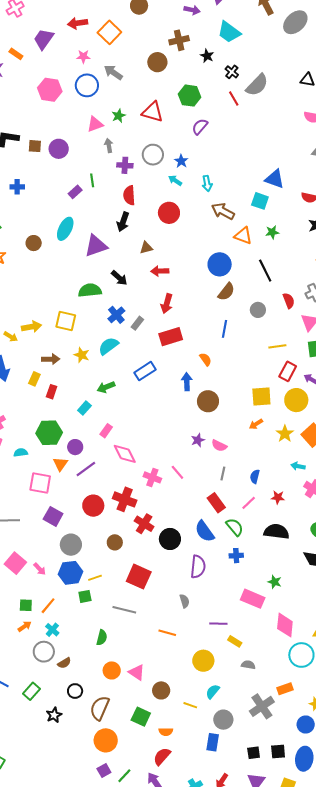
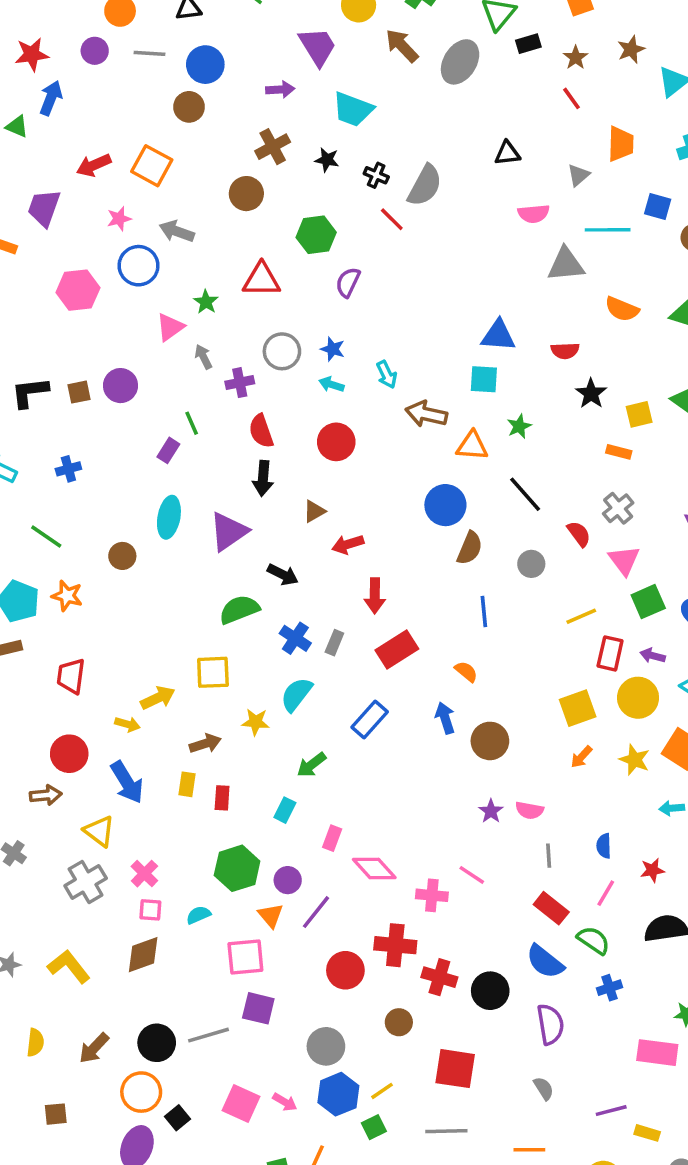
purple square: (53, 516) -> (258, 1008), moved

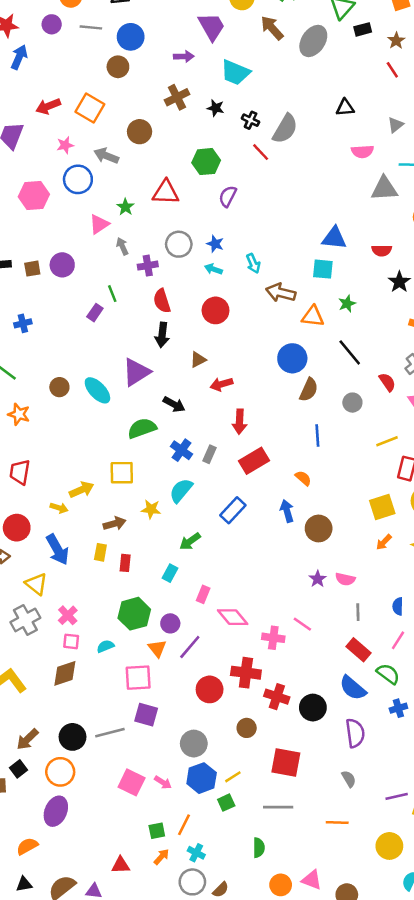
brown circle: (246, 194) -> (140, 132), moved
cyan ellipse: (169, 517) -> (97, 390), moved, turned -56
black square: (178, 1118) -> (18, 769), moved

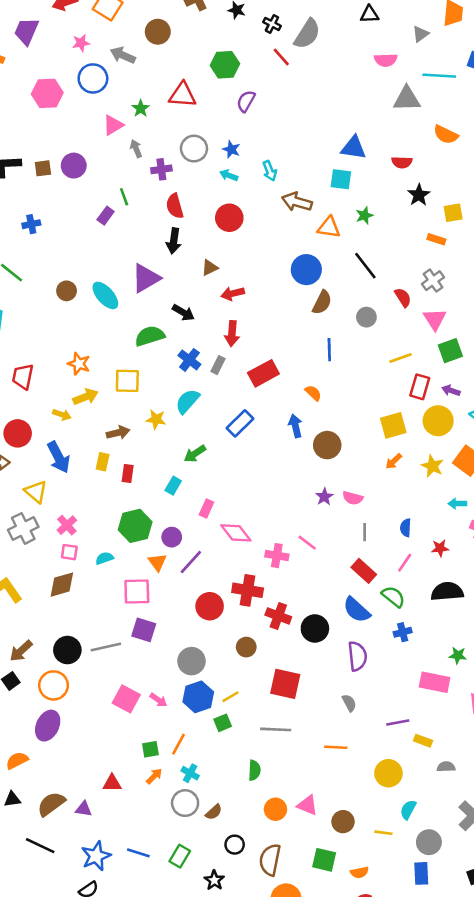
orange star: (19, 414) -> (79, 364), moved
red arrow: (240, 422) -> (232, 334), moved

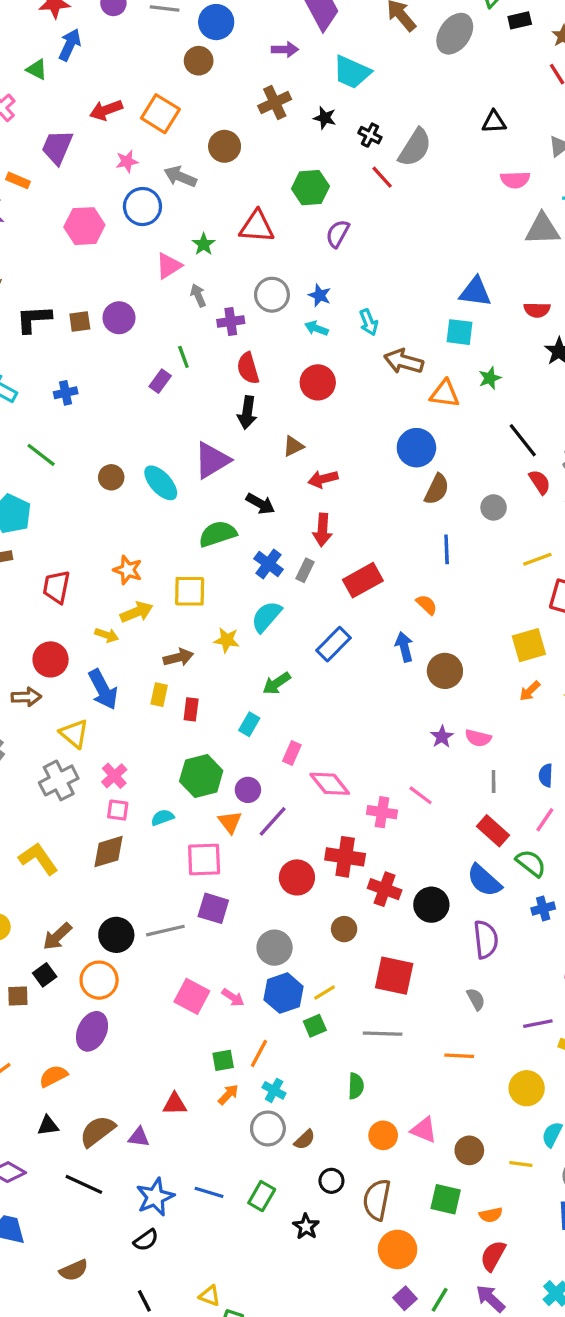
black line: (365, 266) -> (523, 440), moved

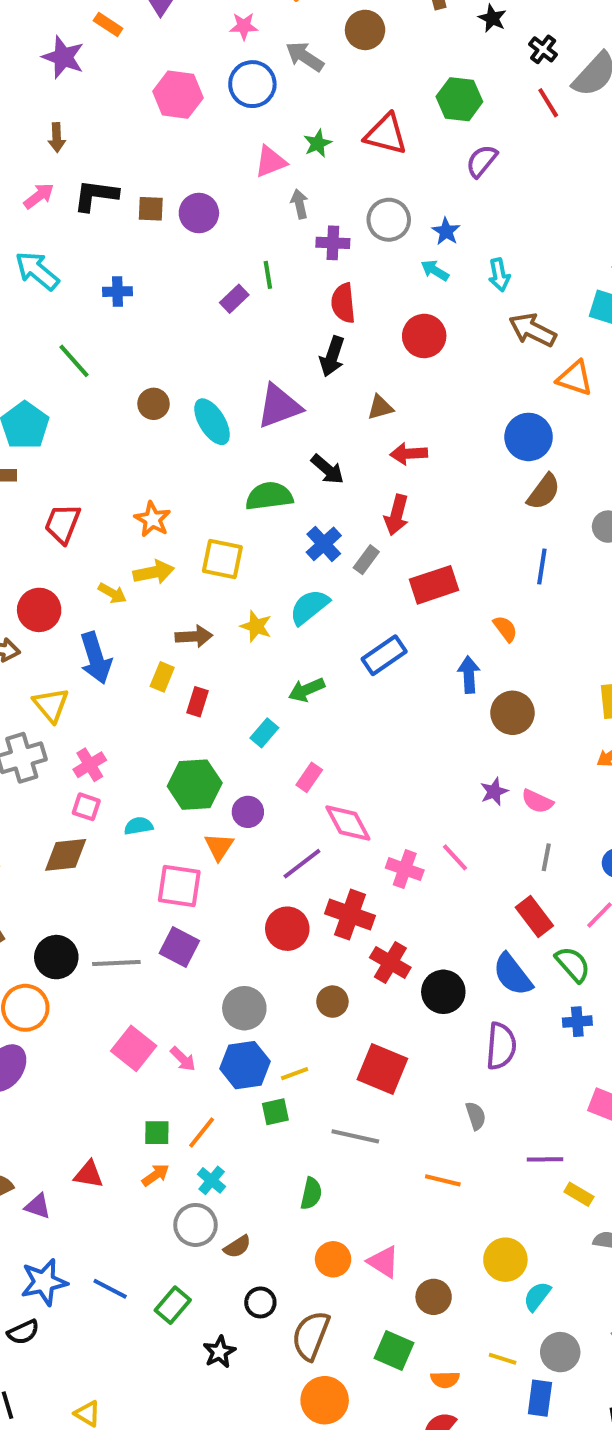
purple line: (273, 821) -> (302, 864), moved
yellow circle: (527, 1088) -> (505, 1260), moved
yellow line: (521, 1164) -> (503, 1359), moved

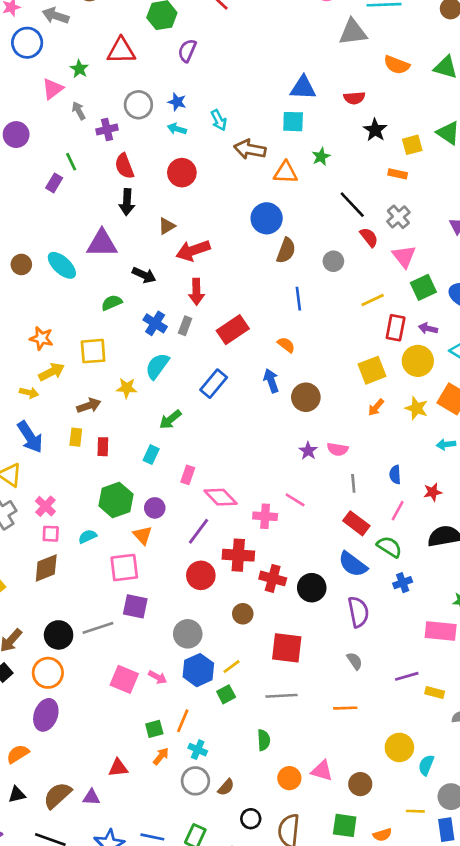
purple triangle: (279, 406) -> (102, 243), turned 36
red arrow: (409, 454) -> (193, 250), size x1.4
green semicircle: (269, 496) -> (112, 303), size x0.7

